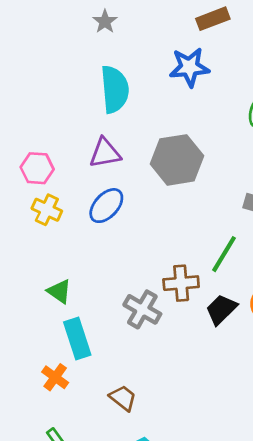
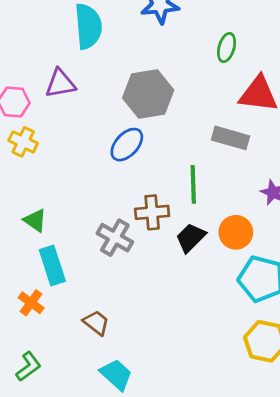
purple triangle: (105, 153) -> (60, 83), moved
blue ellipse: (106, 206) -> (127, 145), moved
green line: (224, 254) -> (193, 184), turned -33

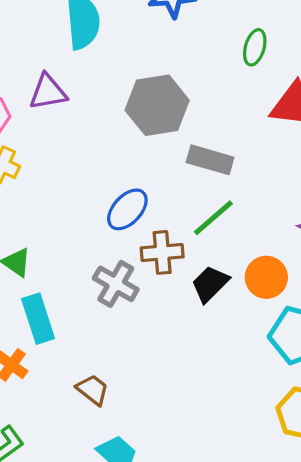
gray rectangle: (230, 138) -> (210, 160), moved
blue ellipse: (127, 145) -> (127, 209), moved
green line: (193, 184) -> (213, 218), turned 51

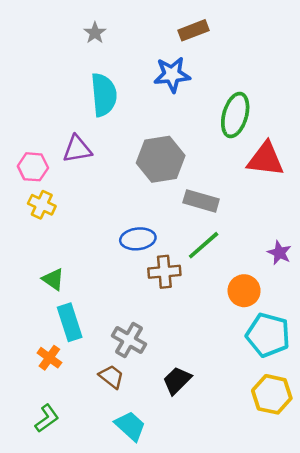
green ellipse: (255, 47) -> (235, 115), size x1.6
blue ellipse: (127, 209) -> (138, 239), turned 40
gray cross: (116, 284) -> (129, 340), moved
black trapezoid: (210, 284) -> (177, 380), moved

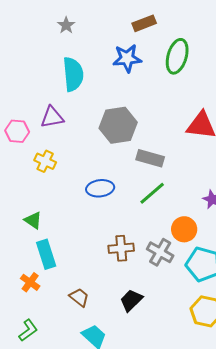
green ellipse: (235, 115) -> (177, 56), moved
yellow cross: (42, 205) -> (45, 161), moved
brown cross: (164, 272) -> (121, 248), moved
gray cross: (129, 340) -> (160, 252), moved

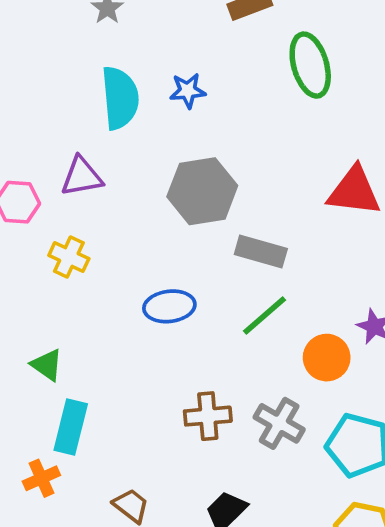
green ellipse: (177, 56) -> (310, 65), turned -32
blue star: (127, 58) -> (188, 91), moved, size x0.7
orange circle: (184, 229) -> (327, 358), moved
cyan rectangle: (46, 254) -> (71, 427), turned 32
orange cross: (30, 282) -> (41, 478), turned 30

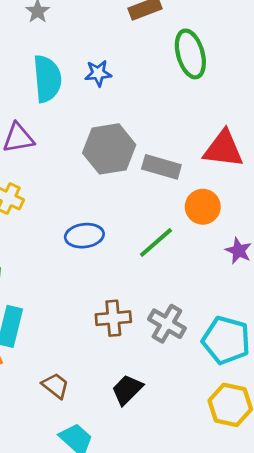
gray rectangle: (261, 252) -> (161, 167), moved
orange circle: (327, 358) -> (203, 207), moved

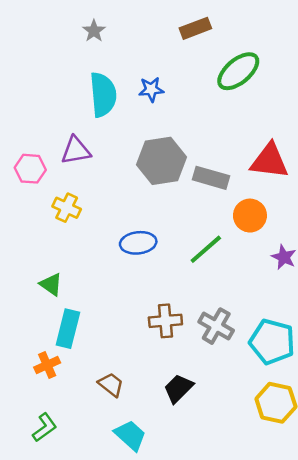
green ellipse: (190, 54) -> (238, 71), turned 66

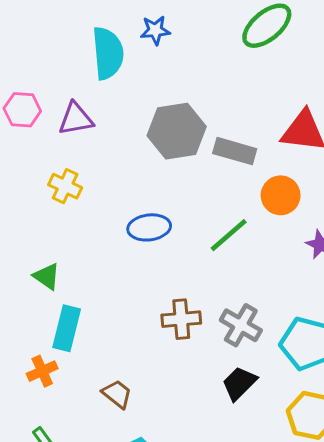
blue star: (151, 89) -> (155, 30), moved
pink hexagon: (30, 169) -> (22, 110), moved
black trapezoid: (178, 388) -> (239, 383), moved

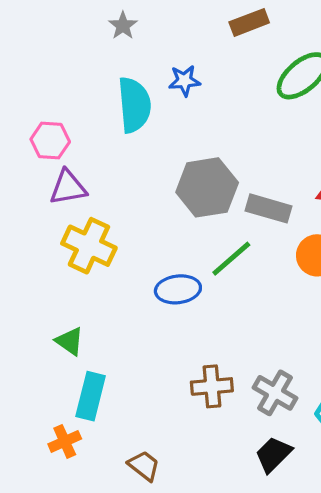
pink hexagon: (22, 110) -> (50, 141), moved
purple triangle: (76, 119) -> (68, 187), moved
yellow cross: (65, 186) -> (89, 246), size x1.5
green line: (229, 235) -> (231, 259), moved

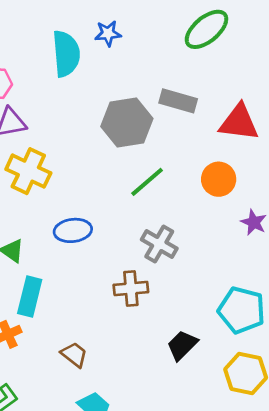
gray rectangle: (269, 208) -> (178, 101), moved
blue ellipse: (178, 289) -> (73, 230), moved
gray cross: (275, 393) -> (159, 244), moved

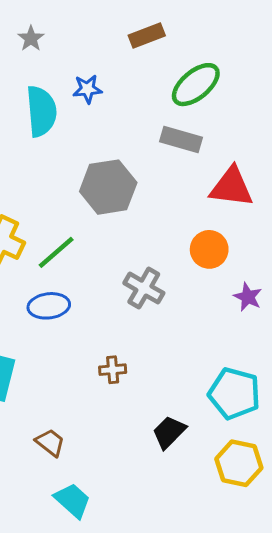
gray rectangle: (178, 101) -> (181, 140), moved
green line: (147, 182) -> (56, 252), moved
gray cross: (159, 244) -> (144, 288), moved
brown cross: (131, 288) -> (113, 370), size x0.7

